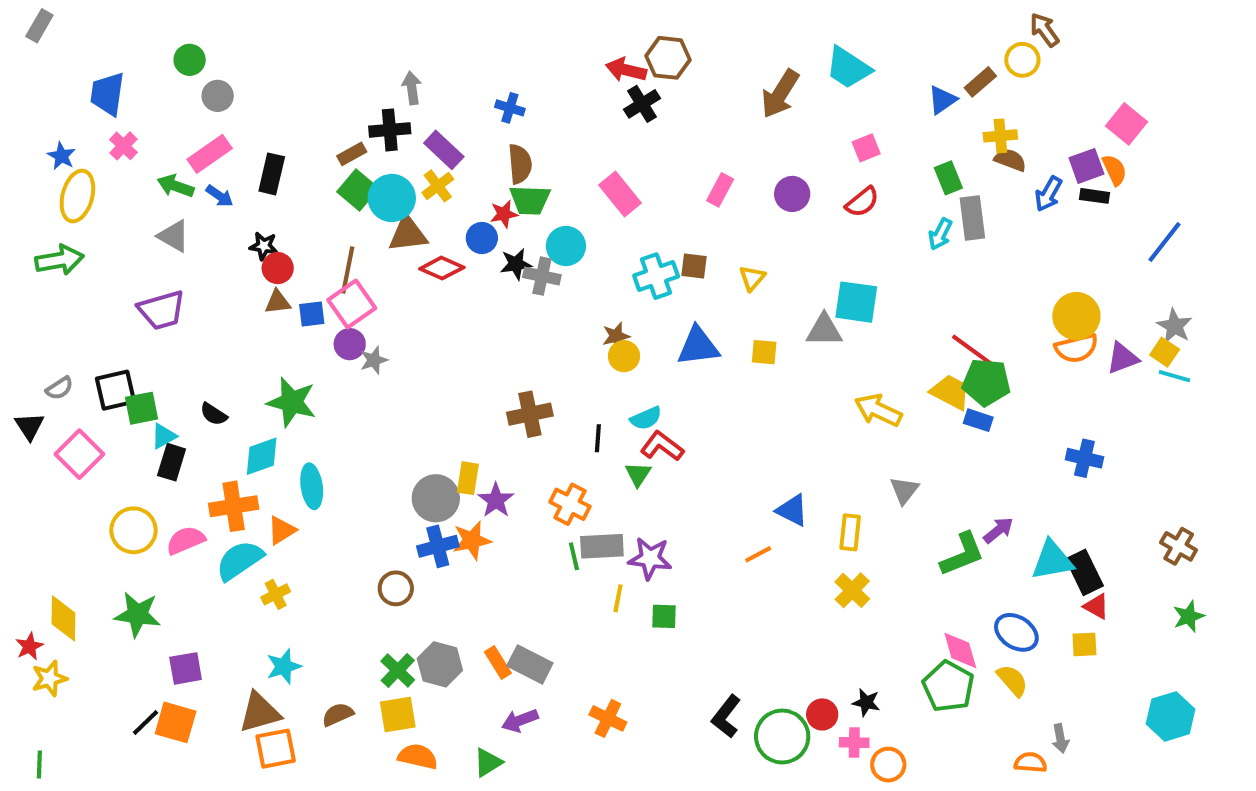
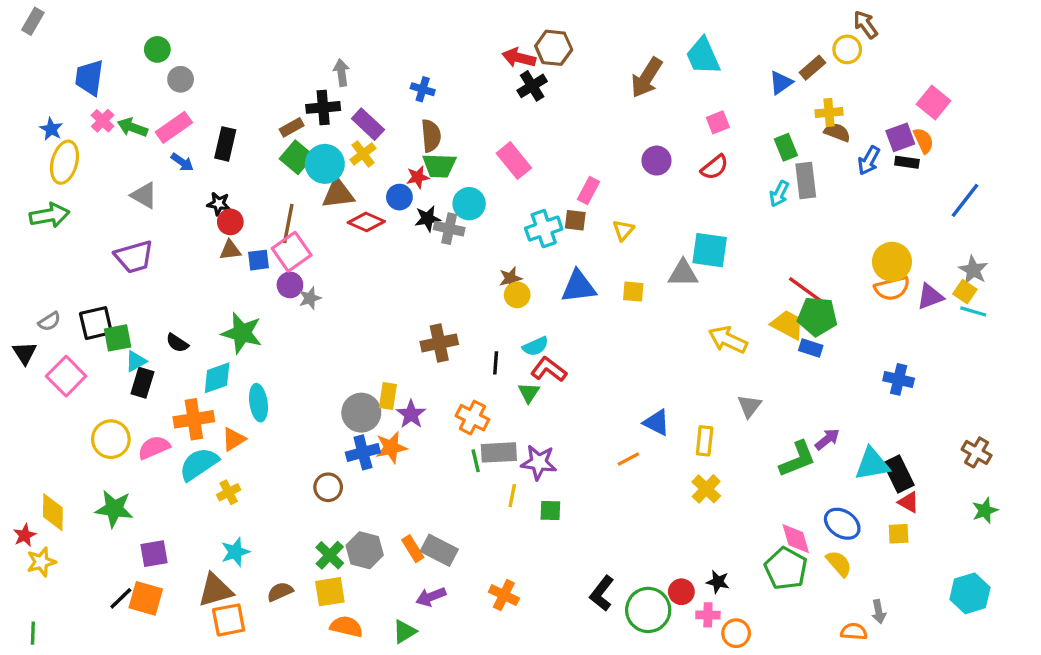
cyan trapezoid: (848, 68) -> (703, 56), turned 33
green arrow: (176, 186) -> (132, 127), moved
pink rectangle: (720, 190) -> (588, 190), moved

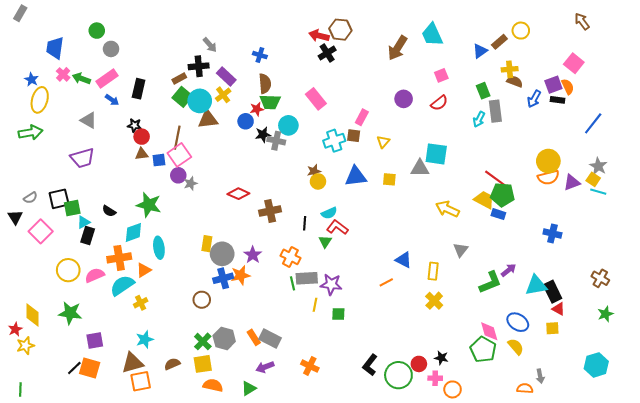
brown arrow: (865, 25) -> (582, 21), moved
gray arrow: (341, 73) -> (210, 45), turned 147
red diamond: (366, 222) -> (238, 194), moved
yellow rectangle: (388, 396) -> (207, 244), moved

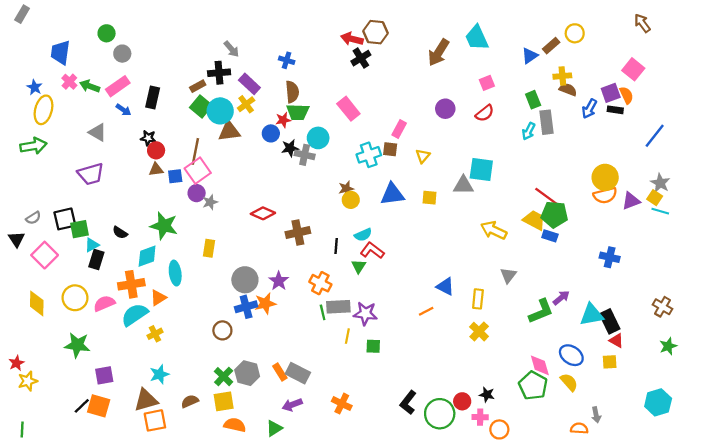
yellow rectangle: (207, 244) -> (209, 248), moved
yellow diamond: (33, 315) -> (37, 303), moved

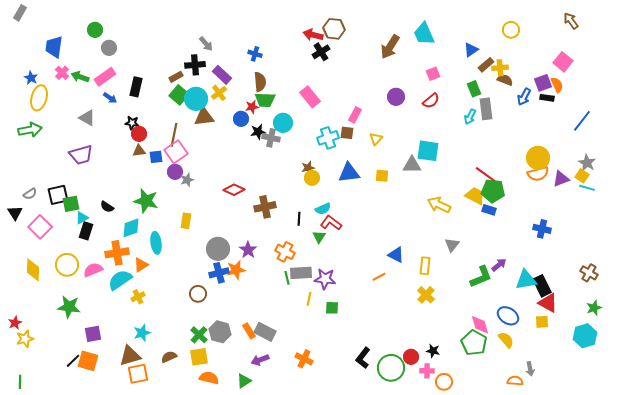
brown rectangle: (551, 46) -> (486, 65), moved
red triangle: (616, 341) -> (548, 303), size x1.5
cyan hexagon: (658, 402) -> (585, 336), moved

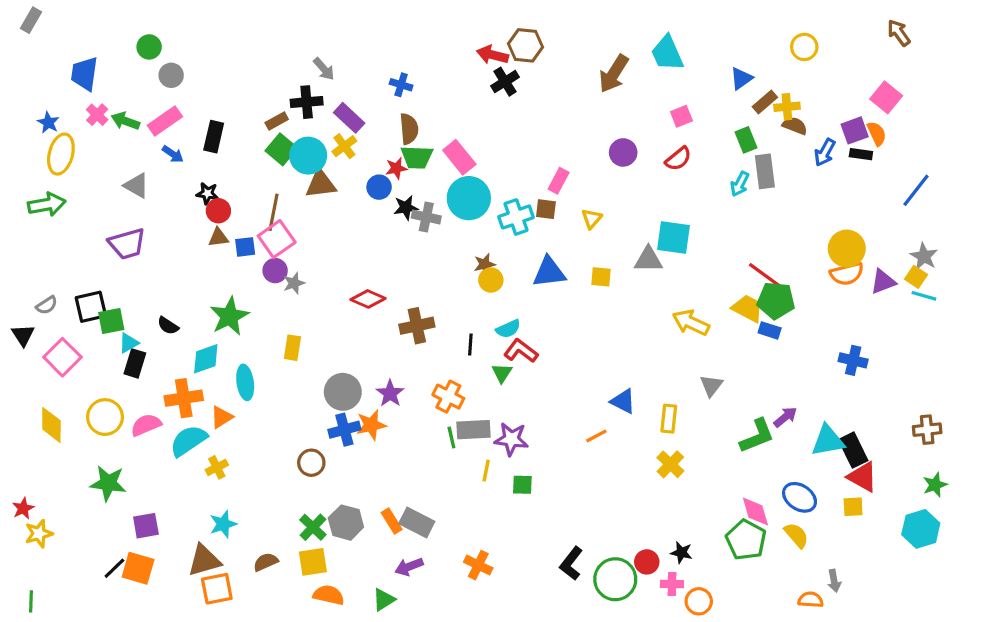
pink rectangle: (310, 97) -> (459, 157), moved
cyan circle: (283, 123) -> (469, 198), moved, size x1.4
green star: (146, 201) -> (229, 316), turned 30
brown cross: (589, 273) -> (927, 430), turned -36

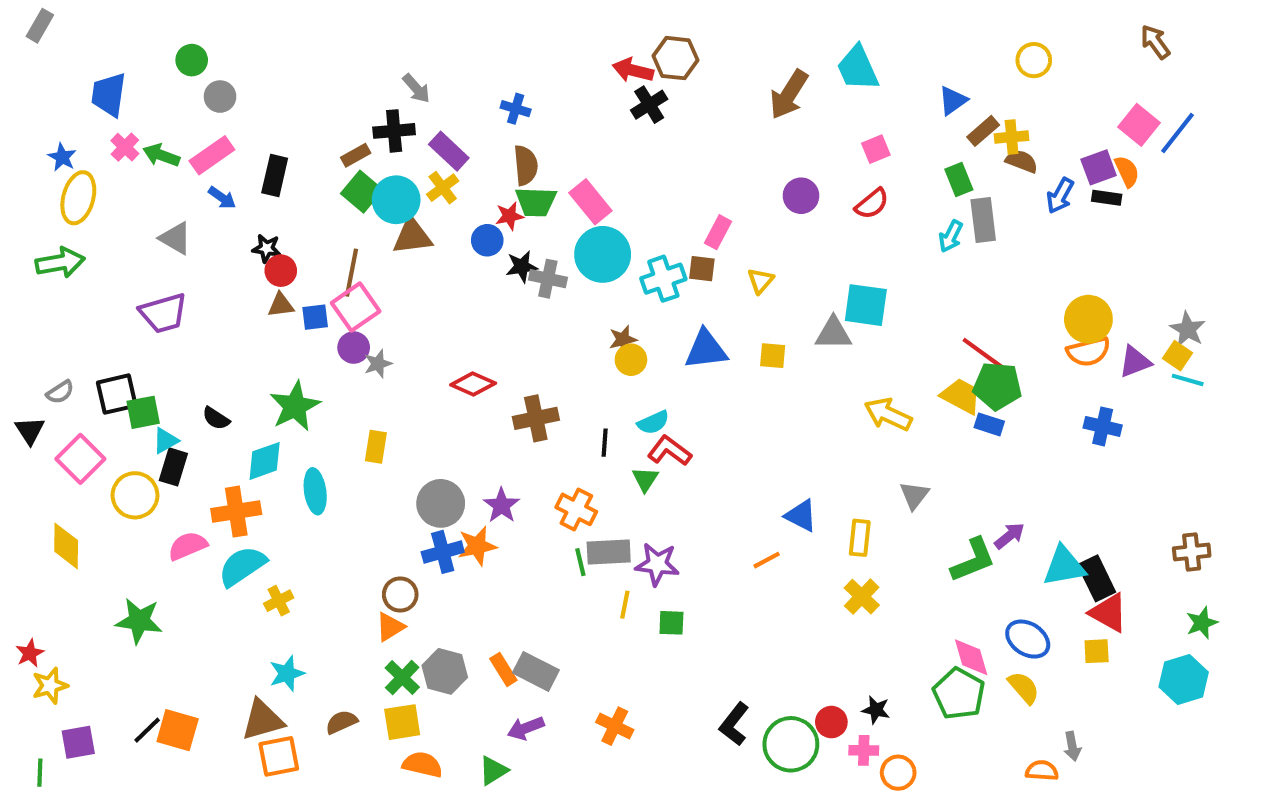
blue line: (916, 190) -> (1178, 133), moved
blue cross: (853, 360) -> (1103, 426), moved
yellow circle: (105, 417) -> (135, 495), moved
orange triangle: (222, 417) -> (390, 627), moved
purple square: (146, 526) -> (78, 742), moved

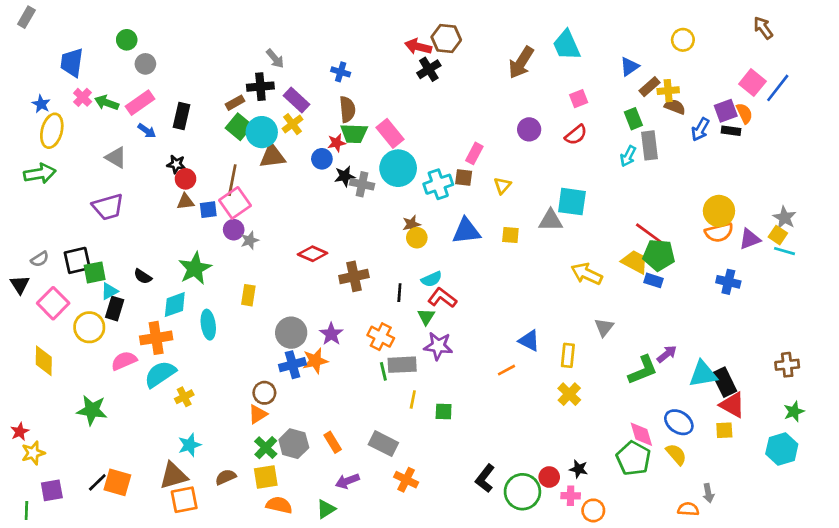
purple star: (657, 564) -> (438, 346), moved
gray rectangle: (536, 671) -> (383, 444), moved

